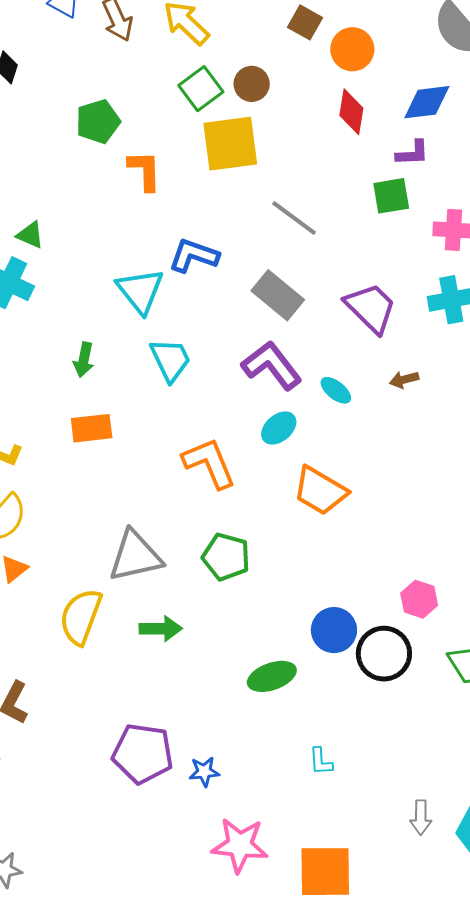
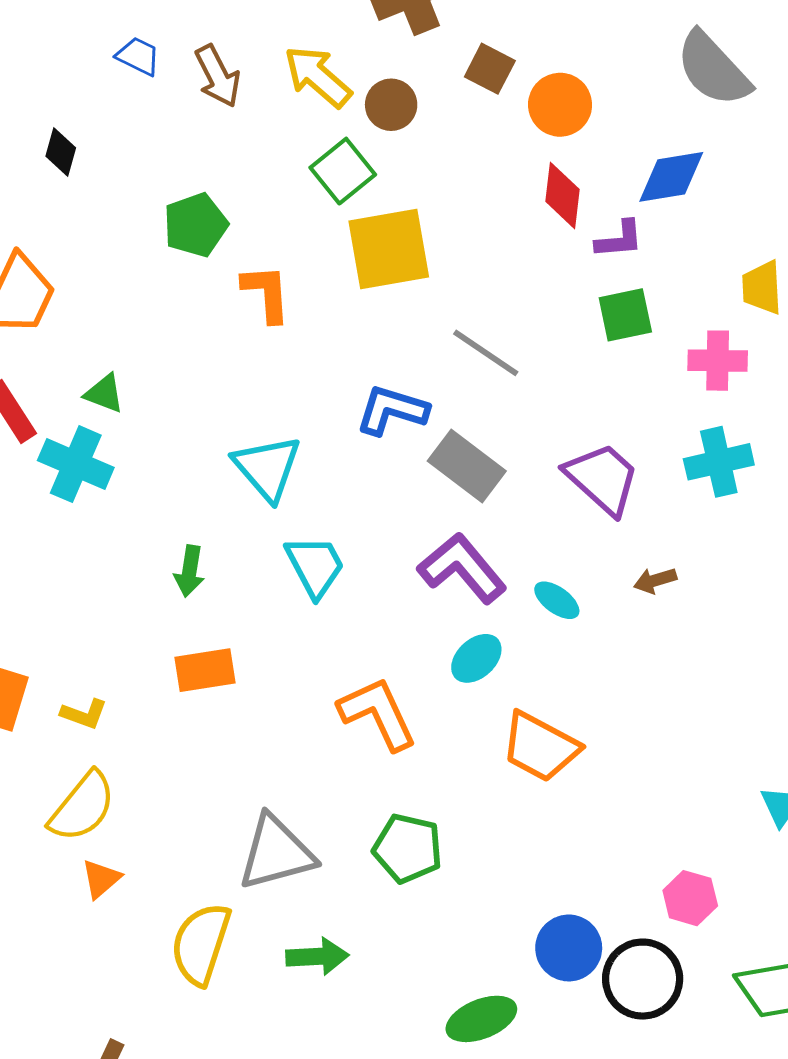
brown circle: (252, 84) -> (391, 105), moved
purple L-shape: (412, 153) -> (619, 239), moved
blue L-shape: (194, 256) -> (392, 410), moved

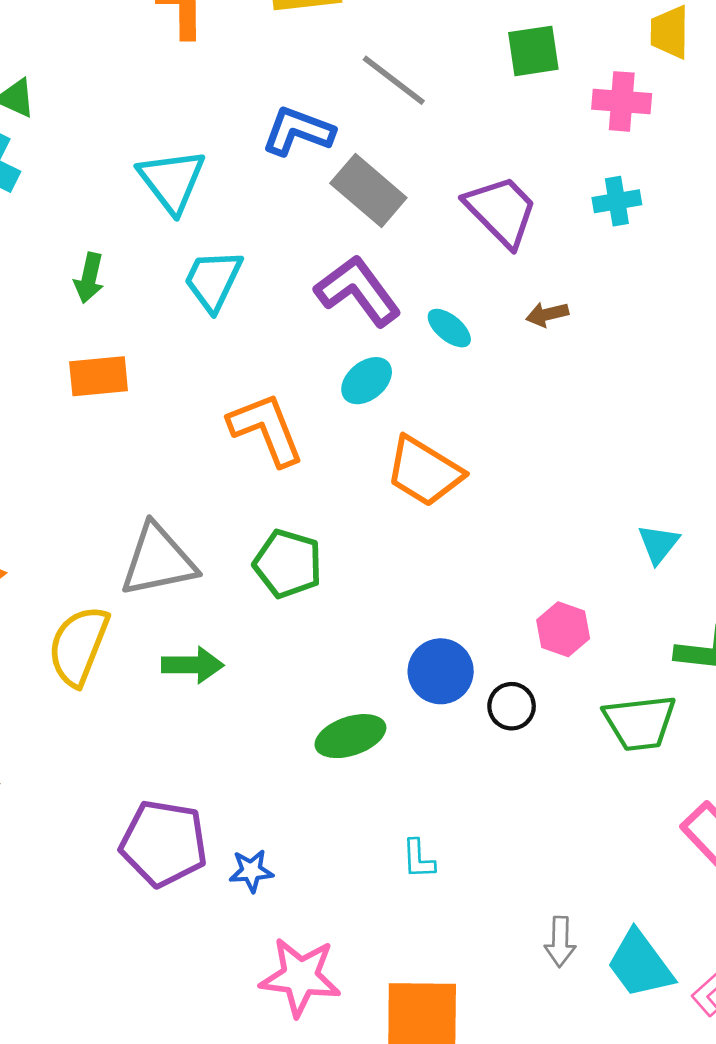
cyan cross: (719, 462) -> (617, 201), size x0.7
cyan trapezoid: (315, 566) -> (213, 280), turned -130
black circle: (643, 979) -> (512, 706), size x0.6

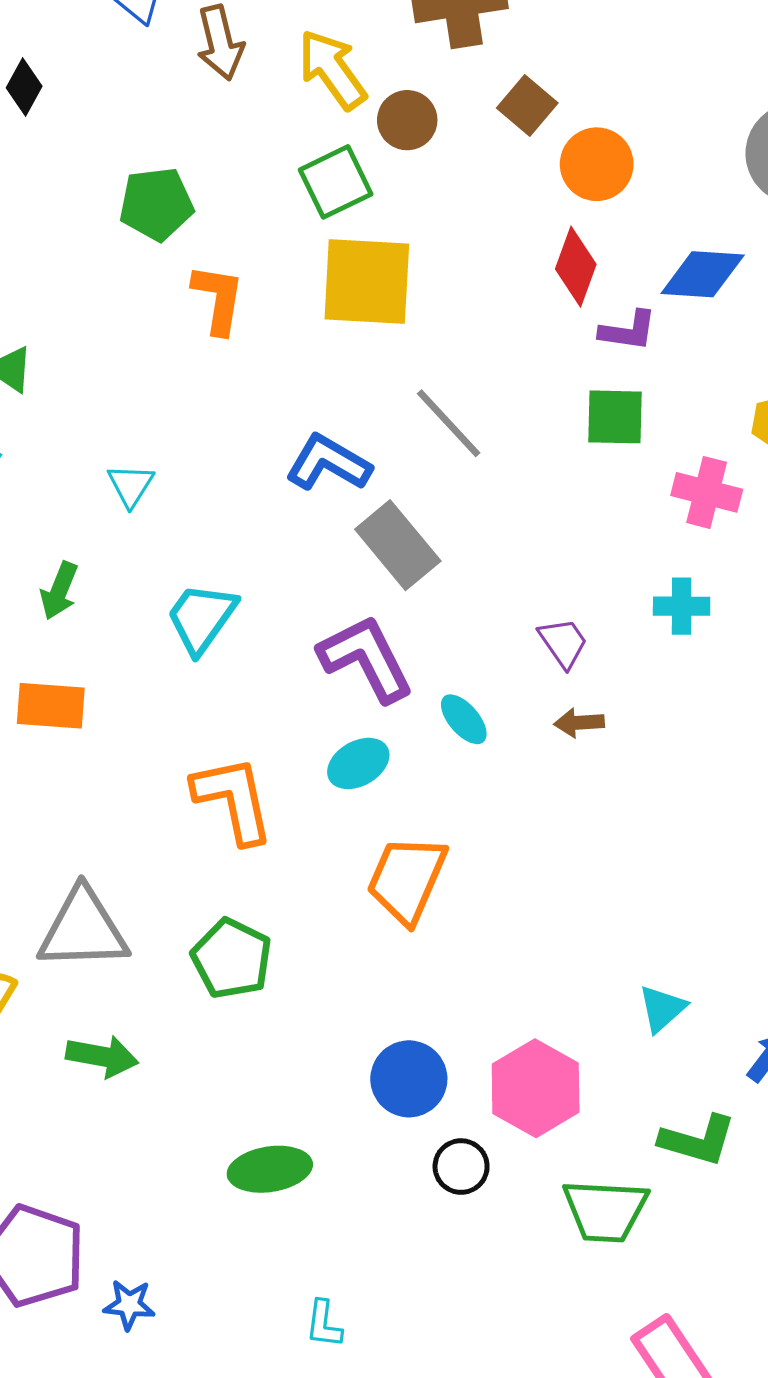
cyan triangle: (172, 181) -> (131, 485), moved, size x0.6
purple trapezoid: (501, 211) -> (563, 643), moved, size x0.6
orange trapezoid: (424, 471) -> (407, 879), turned 72
pink hexagon: (563, 629) -> (536, 1088), size x1.5
blue circle: (441, 671) -> (409, 1079), moved

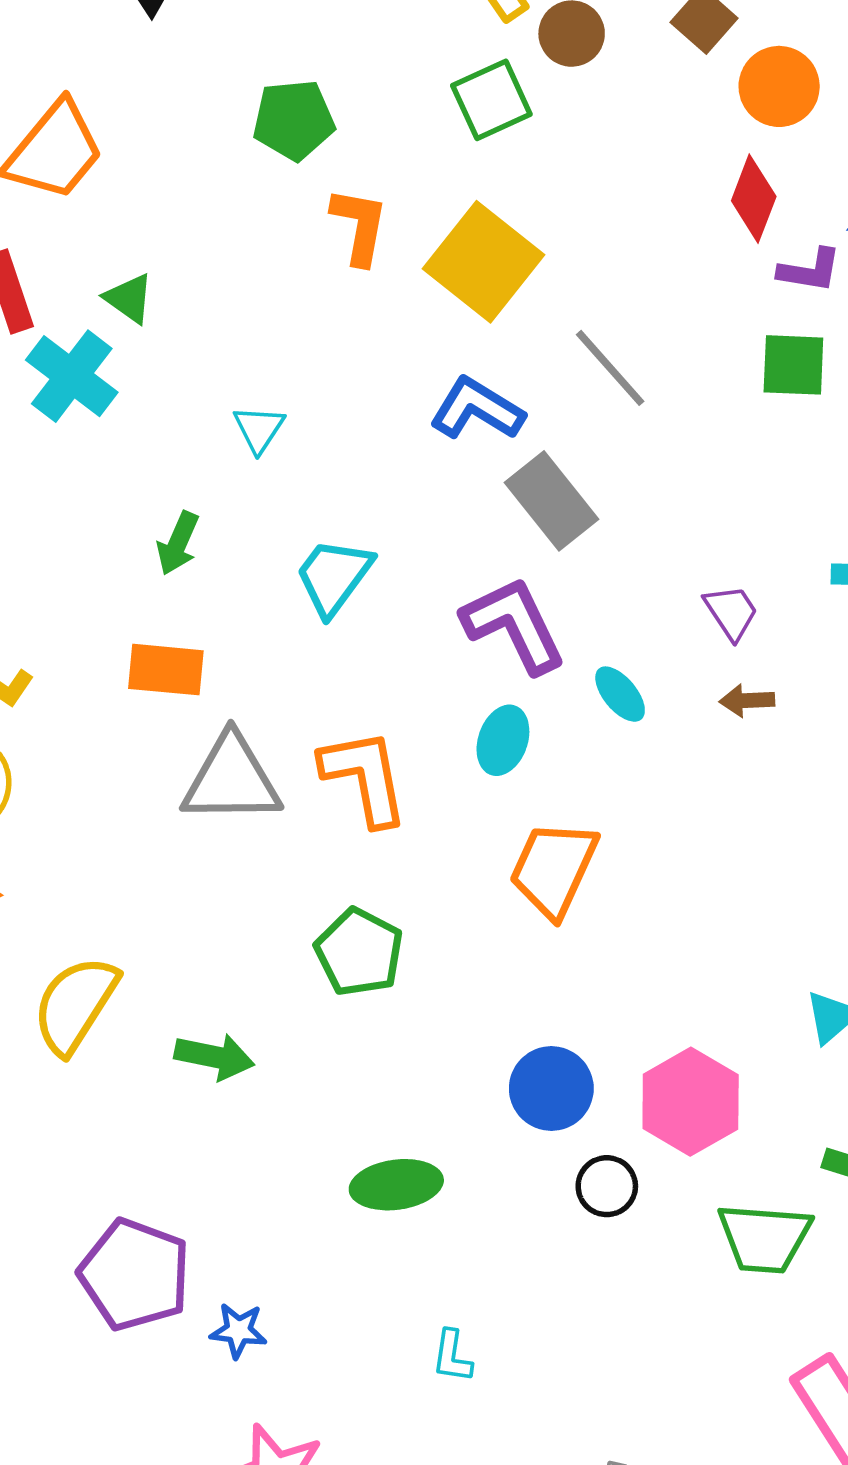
yellow square: (367, 281) -> (484, 262), moved, turned 34
cyan ellipse: (358, 763) -> (503, 740), turned -42
gray triangle: (83, 929) -> (231, 779), moved

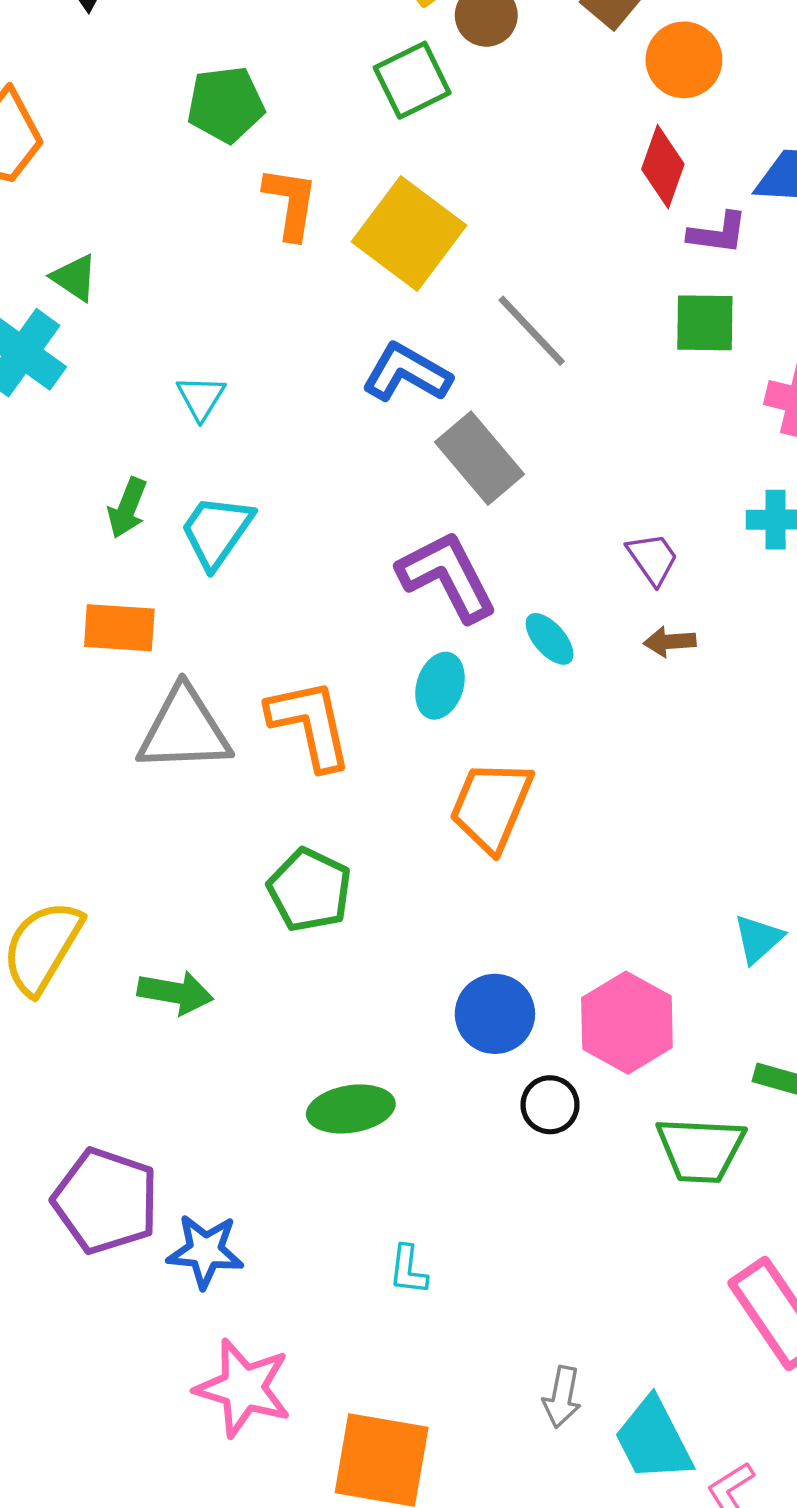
cyan trapezoid: (334, 576) -> (216, 531), moved
blue star: (238, 1331) -> (205, 1251), size x1.4

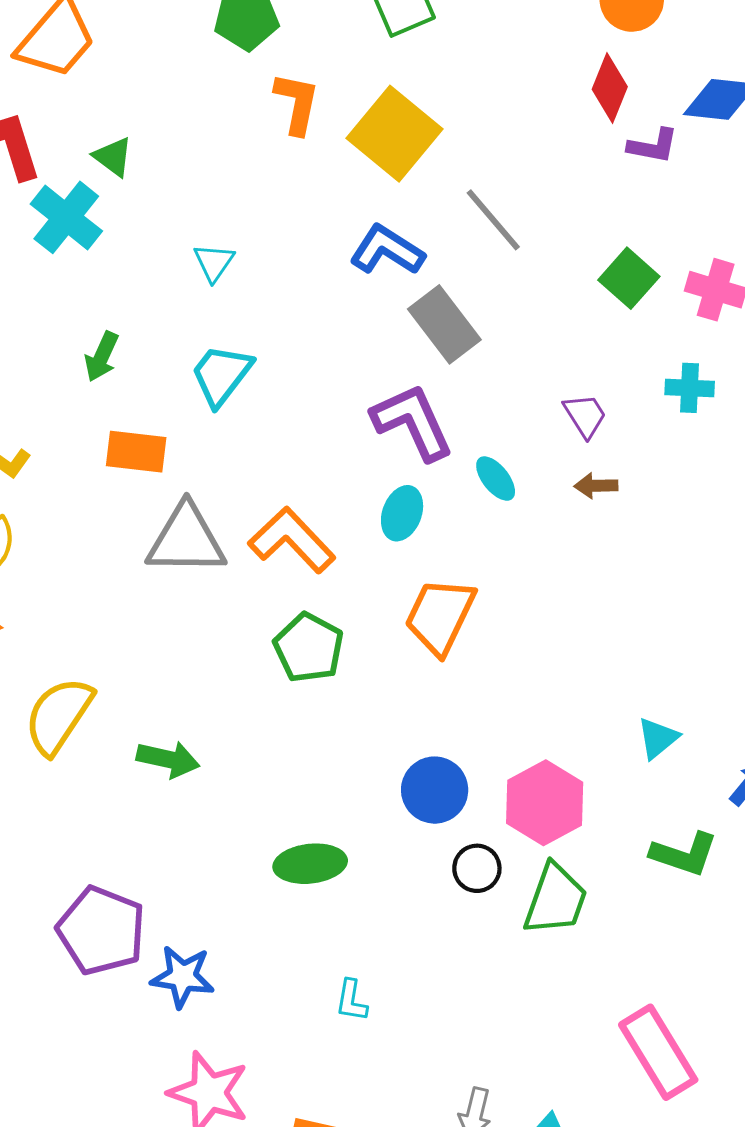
green square: (705, 323) -> (629, 278), moved, turned 38
green arrow: (127, 508) -> (102, 357), moved
orange L-shape: (310, 724) -> (292, 540), turned -34
green pentagon: (310, 890) -> (309, 648), moved
green trapezoid: (701, 1150) -> (556, 899), moved, turned -76

